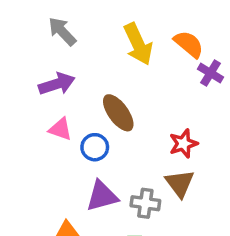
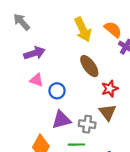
gray arrow: (62, 31) -> (22, 22), moved
brown ellipse: (118, 113) -> (89, 66), moved

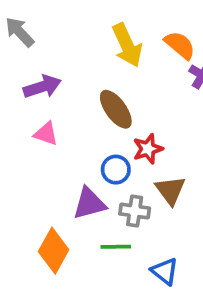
brown ellipse: (89, 66) -> (116, 109), moved
red star: (110, 89) -> (148, 149), moved
blue circle: (57, 91) -> (116, 170), moved

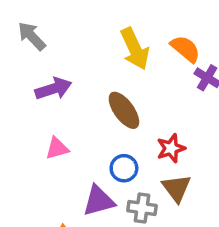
pink triangle: (46, 134) -> (57, 148), moved, turned -35
red star: (148, 149) -> (171, 148), moved

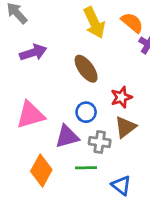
pink triangle: (57, 148) -> (30, 115), moved, size x1.6
brown triangle: (176, 188) -> (125, 127), turned 30

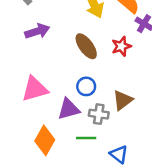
red star: (121, 97) -> (121, 46), moved

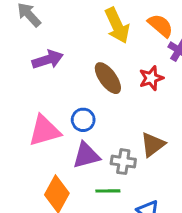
blue circle: (86, 86) -> (83, 120), moved

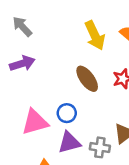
purple arrow: (48, 60) -> (22, 63), moved

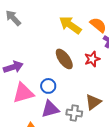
yellow arrow: (95, 35) -> (70, 25), turned 150
purple arrow: (22, 63) -> (13, 67), moved

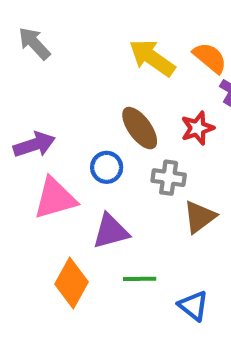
blue circle: (48, 86) -> (107, 167), moved
gray cross: (74, 113) -> (169, 178), moved

